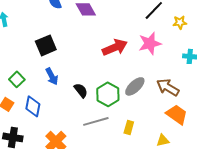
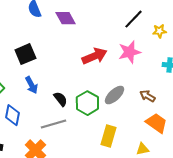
brown arrow: (168, 87) -> (147, 96), size x0.7
gray line: (96, 121) -> (53, 124), moved
yellow rectangle: (129, 127) -> (108, 136), size x1.5

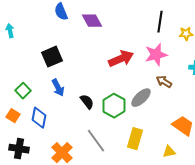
black line: (133, 19) -> (160, 22), turned -35
brown arrow: (147, 96) -> (164, 82), moved
gray line: (53, 124) -> (96, 141), moved, turned 70

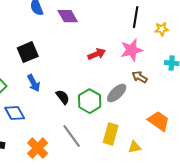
red arrow: (121, 59) -> (97, 54), size x0.7
blue diamond: (39, 118) -> (15, 113), turned -40
yellow triangle: (169, 152) -> (135, 147), moved

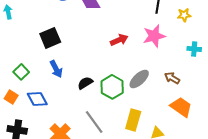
brown arrow: (140, 77) -> (172, 78), moved
black semicircle: (63, 97) -> (85, 83), turned -84

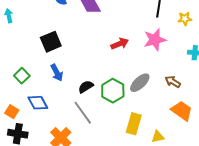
orange square: (11, 97) -> (12, 112), moved
gray line: (94, 122) -> (83, 113), moved

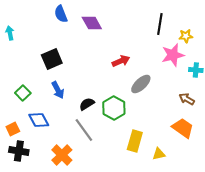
pink star: (155, 40) -> (173, 55), moved
brown arrow: (173, 82) -> (187, 99), moved
gray ellipse: (140, 83) -> (141, 84), moved
orange square: (12, 112) -> (13, 129), turned 32

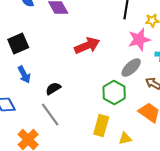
red arrow: (121, 61) -> (87, 46), size x1.4
gray ellipse: (141, 84) -> (131, 68), moved
green hexagon: (114, 108) -> (114, 92), moved

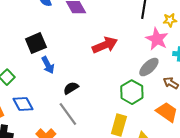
pink star: (139, 40) -> (157, 39), turned -30
blue arrow: (24, 74) -> (48, 65), moved

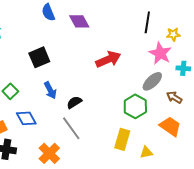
blue arrow: (48, 65) -> (50, 90), moved

